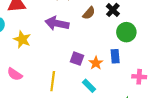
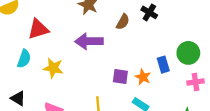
green circle: (126, 32) -> (188, 53), moved

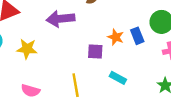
orange star: (143, 77) -> (116, 37), moved

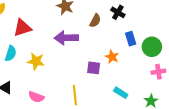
blue rectangle: (137, 36) -> (131, 39), moved
cyan rectangle: (118, 78) -> (121, 93), moved

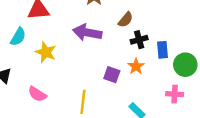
black cross: (118, 12) -> (139, 40), moved, turned 32
pink cross: (158, 72) -> (175, 94), moved

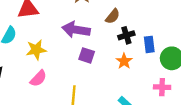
yellow star: (46, 52) -> (36, 50), turned -30
purple square: (112, 75) -> (87, 55), moved
pink semicircle: (37, 94) -> (38, 78), moved, turned -78

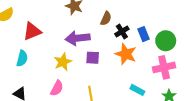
yellow star: (36, 50) -> (63, 62), moved
orange star: (124, 61) -> (126, 54), size x1.5
pink cross: (162, 87) -> (164, 67), size x1.5

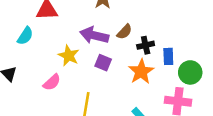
brown semicircle: (106, 18) -> (124, 32), moved
yellow star: (63, 62) -> (69, 56), turned 30

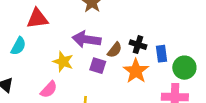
brown semicircle: (124, 32) -> (115, 50), moved
black cross: (146, 45) -> (138, 45), turned 35

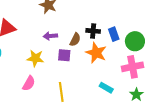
purple arrow: (87, 39) -> (50, 36), size x0.6

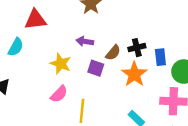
black cross: (93, 31) -> (137, 48), turned -32
pink semicircle: (29, 83) -> (59, 94), moved

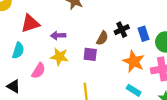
purple arrow: (85, 41) -> (58, 35), moved
orange star: (134, 74) -> (134, 61), moved
pink semicircle: (59, 94) -> (39, 71), moved

